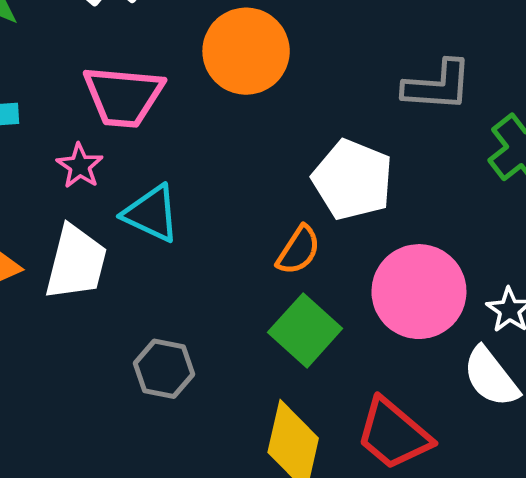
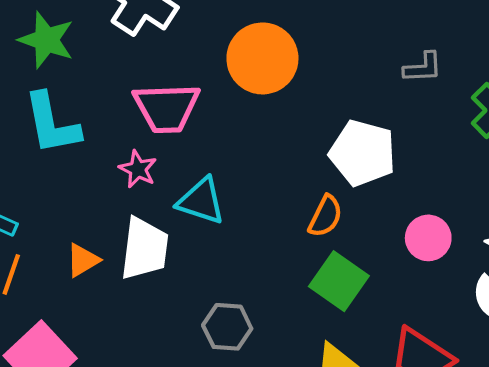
gray L-shape: (438, 86) -> (423, 67), size x0.7
pink circle: (419, 292) -> (428, 238), size x0.6

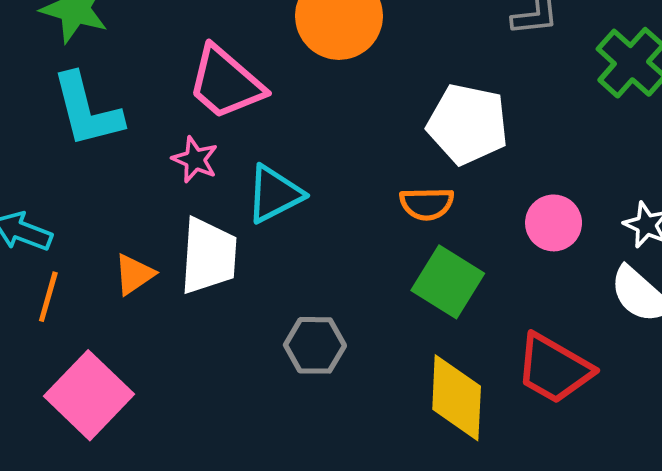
pink trapezoid: (167, 108) -> (226, 83), turned 46
cyan triangle: (201, 201) -> (274, 194), turned -42
orange semicircle: (325, 216) -> (427, 204), turned 66

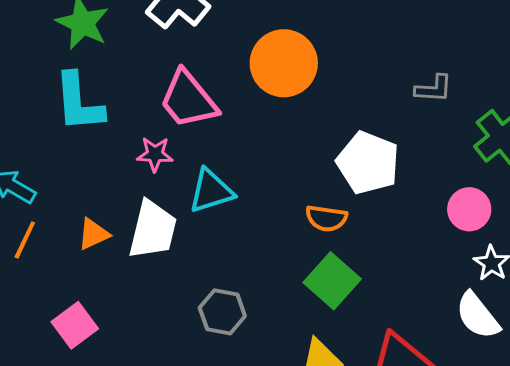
pink star: (195, 160) -> (155, 154), turned -30
pink circle: (554, 223) -> (469, 209), moved
pink square: (89, 395) -> (75, 325), moved, size x0.7

